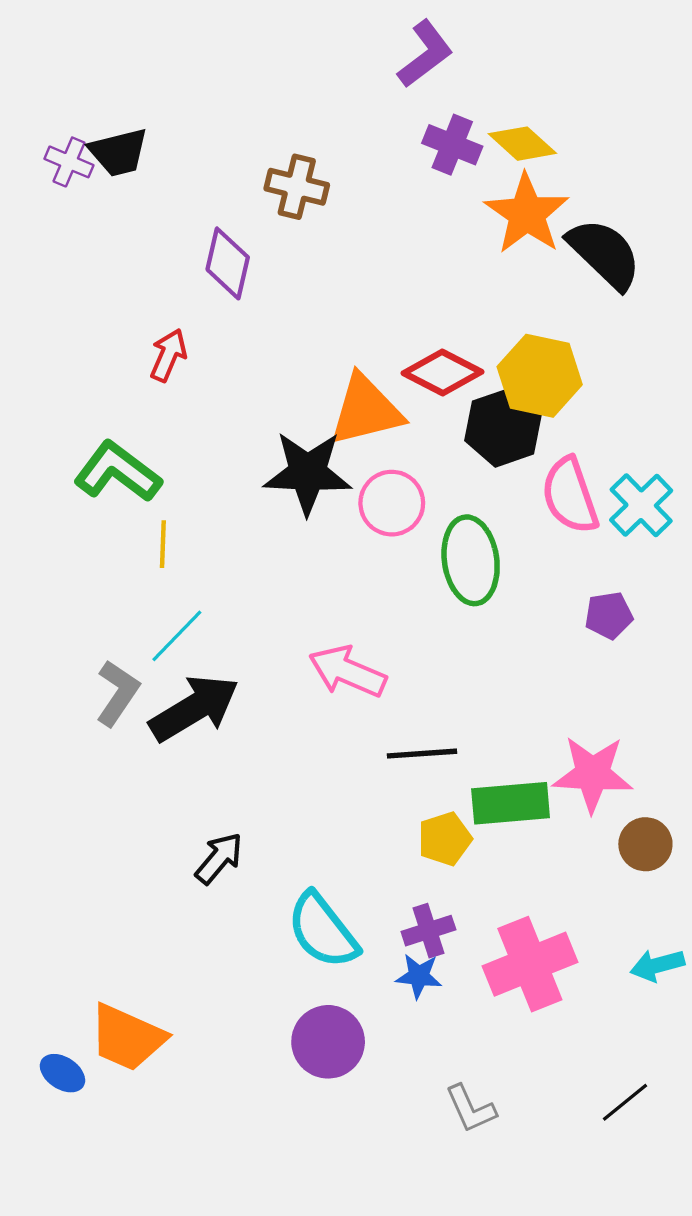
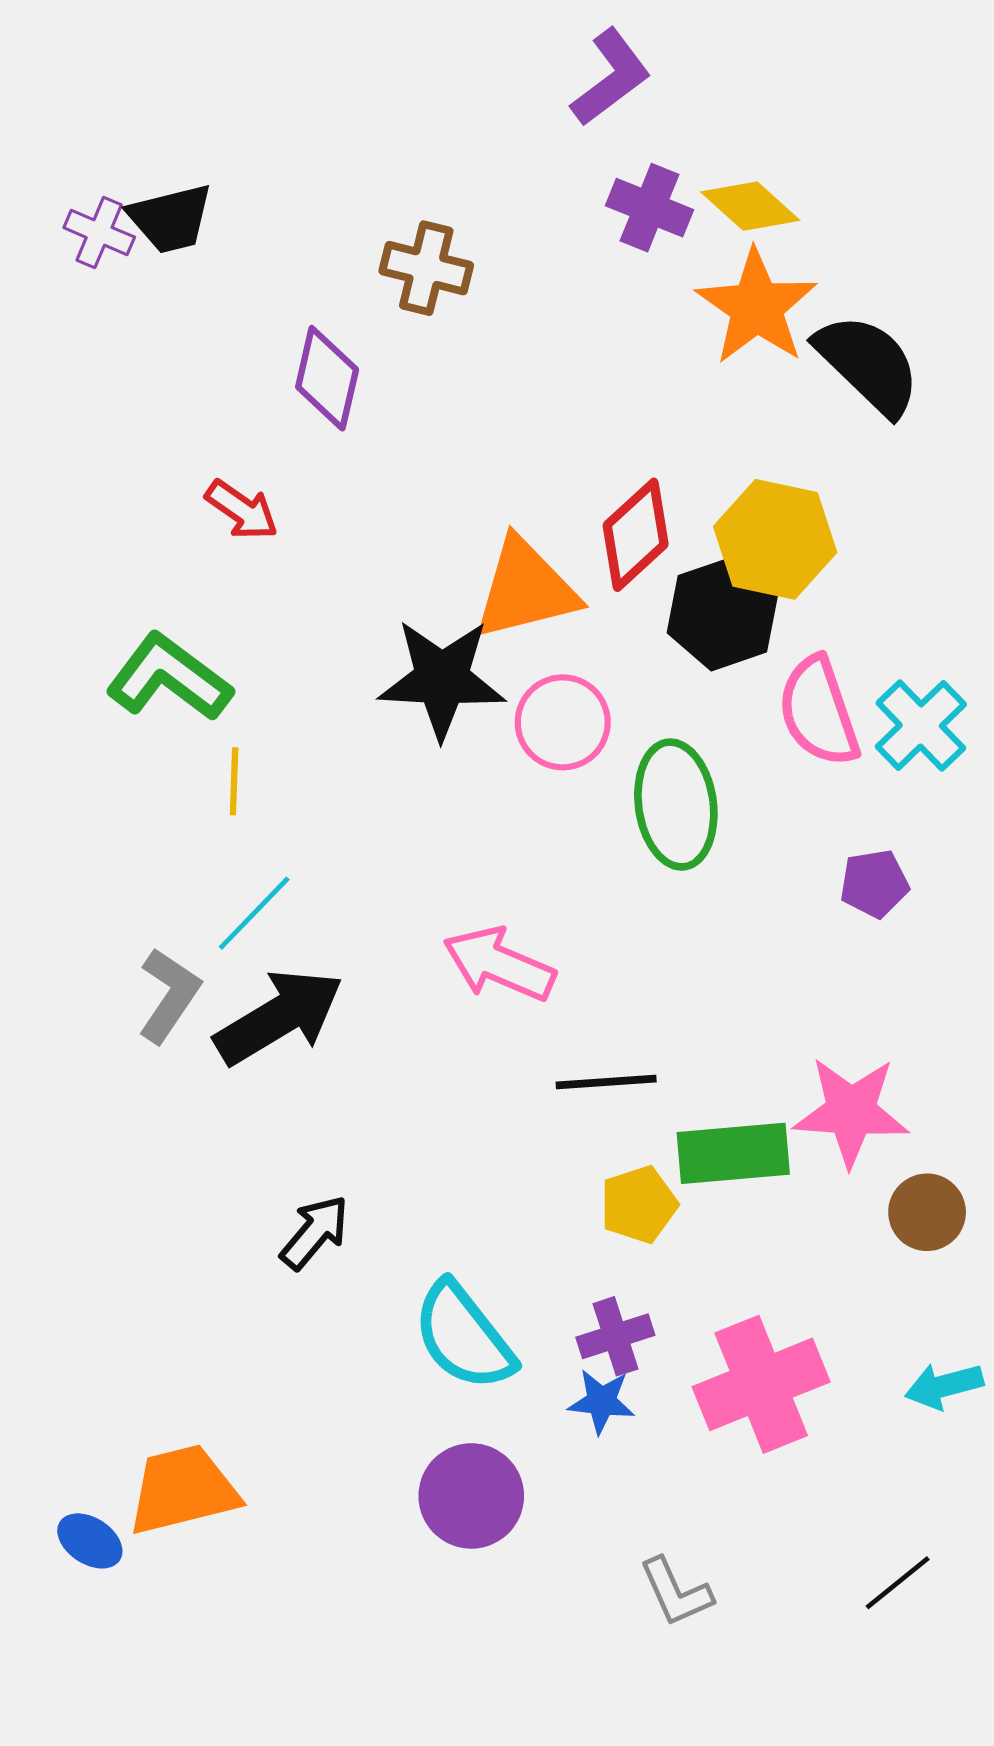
red arrow: (168, 355) -> (242, 510), turned 102
red diamond: (443, 372) -> (636, 535), turned -70
orange trapezoid: (127, 1037) -> (183, 1490), turned 142

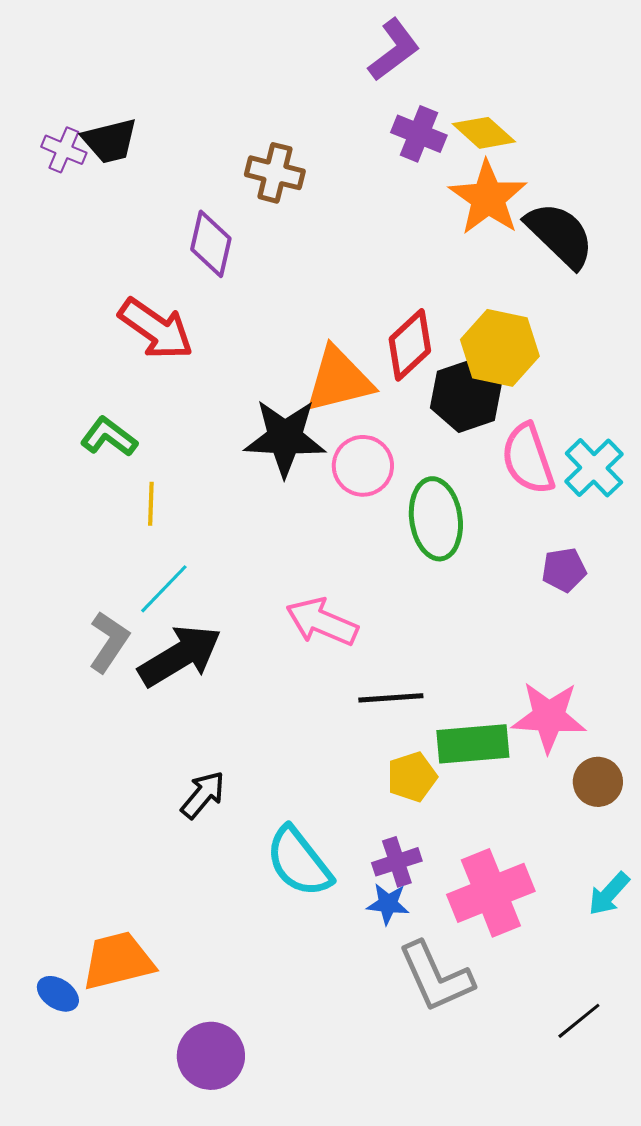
red arrow: (242, 510) -> (156, 329), size x1.6
green L-shape: (169, 677) -> (109, 437), size x0.7
cyan arrow: (944, 1386) -> (609, 894), turned -33
purple circle: (471, 1496) -> (211, 1056), moved
gray L-shape: (676, 1592) -> (436, 977), moved, size x1.6

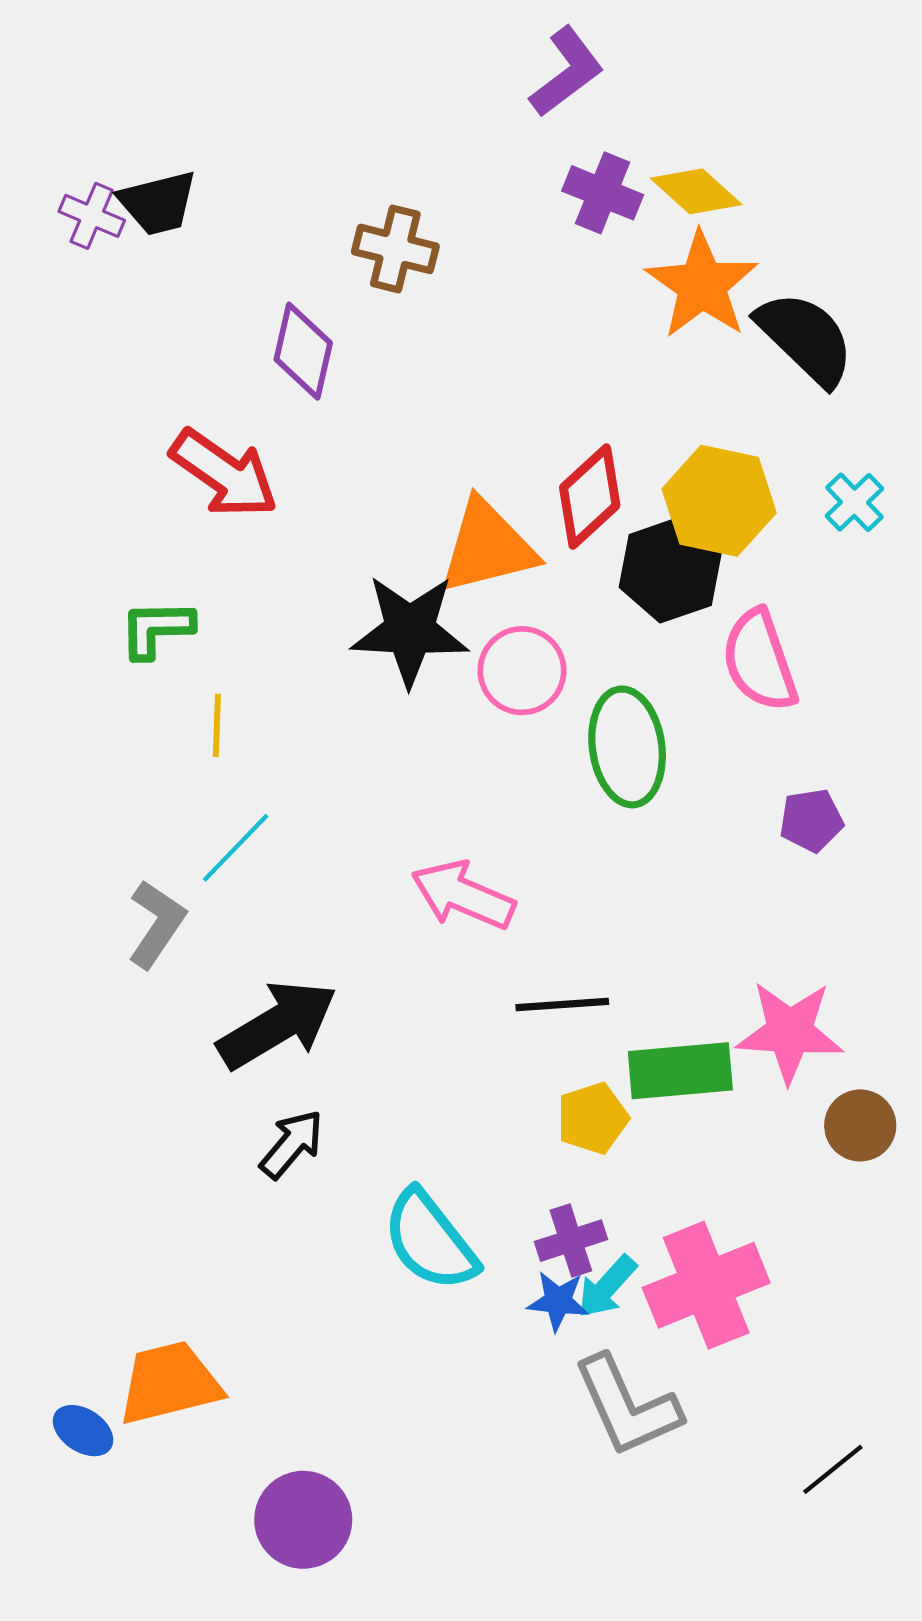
green L-shape: (109, 437) -> (156, 629), turned -38
cyan cross: (594, 468) -> (854, 502), moved, size x0.7
black arrow: (180, 656) -> (277, 1025), moved
cyan arrow: (609, 894) -> (607, 1287), moved

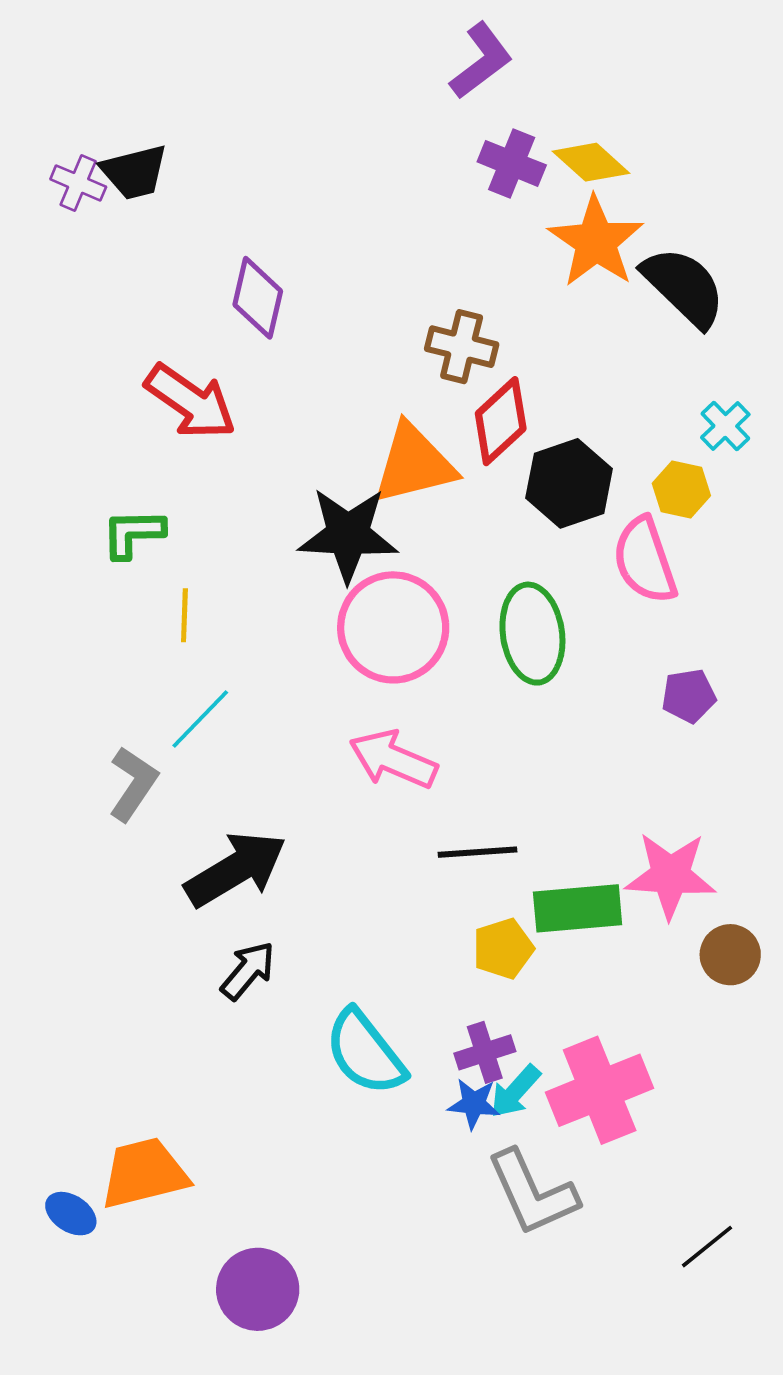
brown cross: (395, 249) -> (462, 347), moved
yellow hexagon: (719, 501) -> (681, 489), moved, size x0.6
pink circle: (522, 671) -> (393, 627), moved, size x1.5

